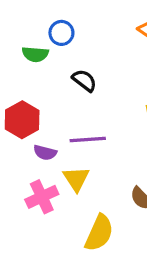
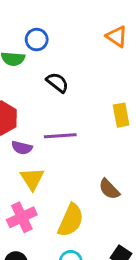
yellow triangle: (76, 179) -> (32, 179), moved
pink cross: (42, 197) -> (22, 217), moved

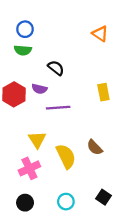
blue circle: (37, 40) -> (25, 29), moved
purple semicircle: (22, 148) -> (39, 89), moved
yellow semicircle: (71, 220) -> (66, 156), moved, turned -50

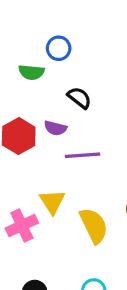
blue circle: (25, 29) -> (59, 48), moved
pink cross: (29, 168) -> (22, 226), moved

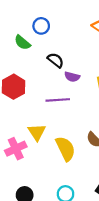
green semicircle: (31, 72) -> (22, 42), turned 35
purple semicircle: (55, 128) -> (72, 77), moved

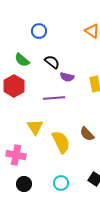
green semicircle: (22, 42) -> (22, 60), moved
pink cross: (16, 149) -> (16, 155), moved, turned 36

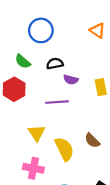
blue circle: (39, 31) -> (41, 30), size x1.5
black semicircle: (52, 62) -> (55, 64), turned -49
pink cross: (16, 155) -> (33, 168), moved

